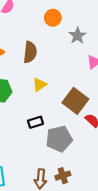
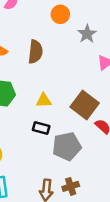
yellow triangle: (40, 85) -> (44, 100), moved, turned 32
black rectangle: (36, 122) -> (41, 128), turned 32

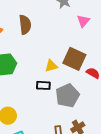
yellow triangle: (44, 100) -> (51, 66), moved

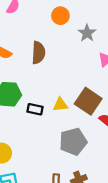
black rectangle: (43, 85) -> (35, 109), moved

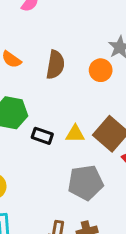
orange circle: (60, 16) -> (101, 70), moved

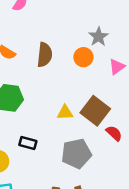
black rectangle: (42, 136) -> (28, 143), moved

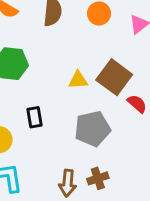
black rectangle: (28, 143) -> (34, 117), turned 66

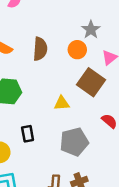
brown square: (114, 77) -> (91, 82), moved

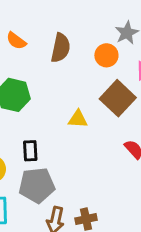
gray pentagon: (74, 142) -> (37, 185), moved

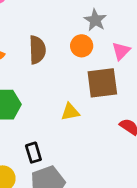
brown square: (118, 98) -> (102, 83), turned -36

